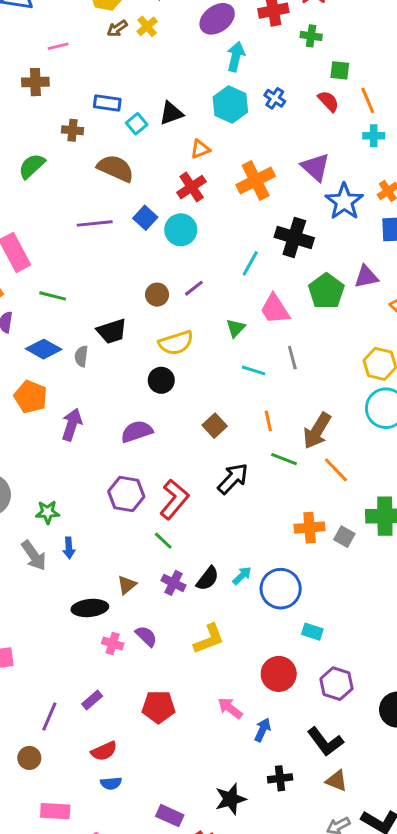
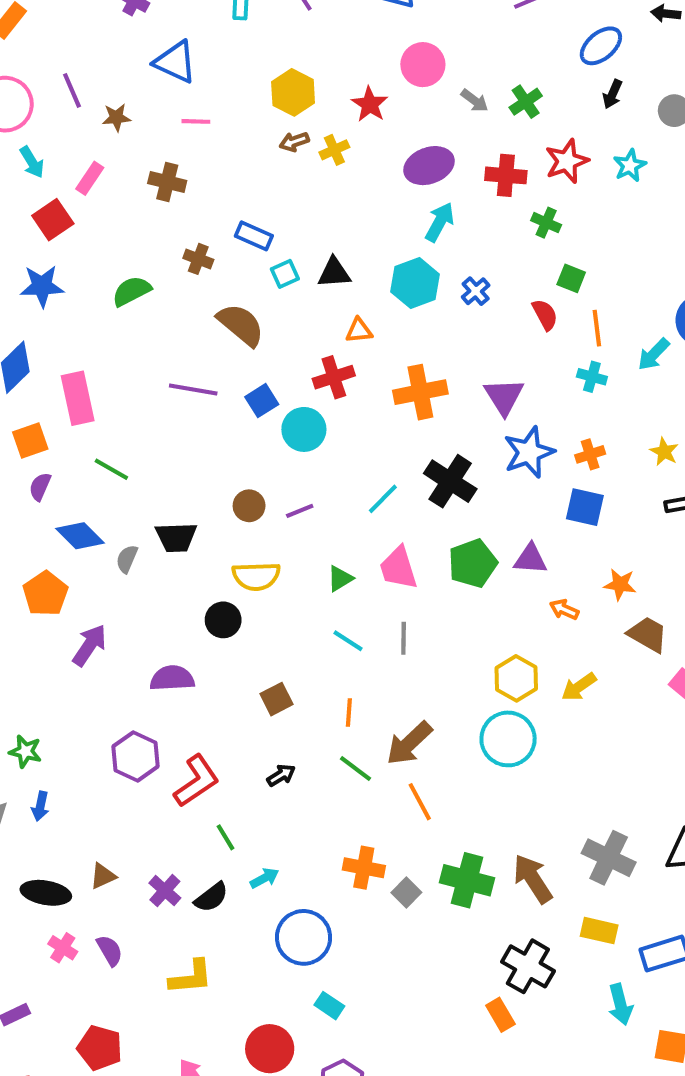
pink line: (58, 46) -> (196, 121), moved
black arrow: (233, 479) -> (281, 775), size x0.6
green line: (163, 541) -> (226, 837), moved
cyan arrow: (242, 576) -> (264, 878), moved

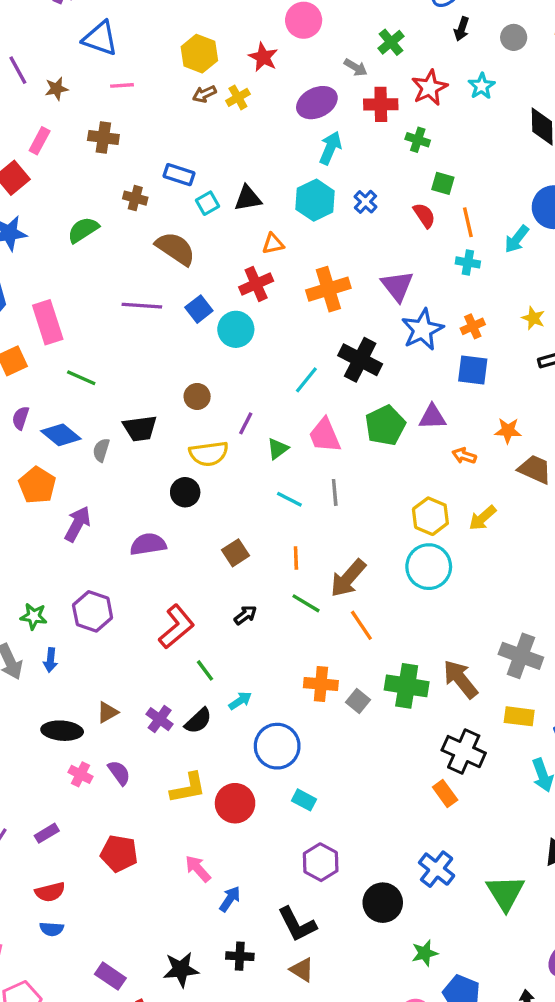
gray arrow: (475, 101) -> (356, 67), moved
purple semicircle: (40, 487) -> (21, 418), moved
purple line: (300, 511) -> (246, 423), moved, turned -35
purple hexagon: (135, 756) -> (93, 611), moved
red circle: (270, 1049) -> (235, 803), moved

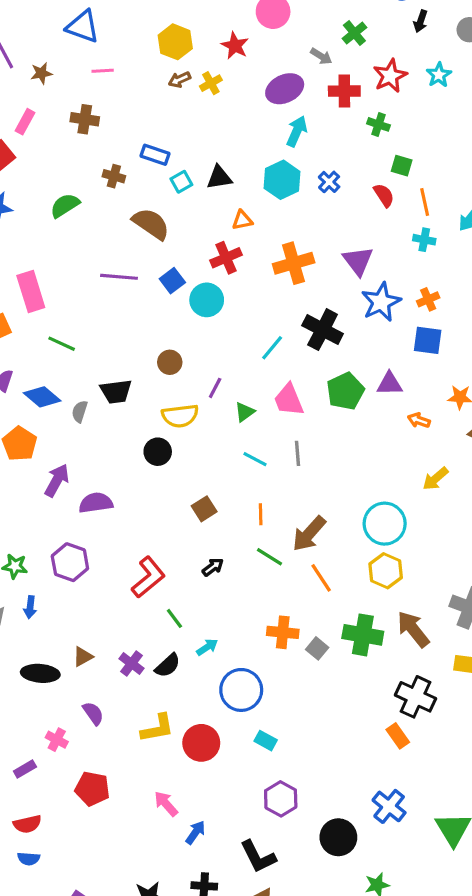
yellow hexagon: (430, 516) -> (386, 571), moved
purple semicircle: (148, 544) -> (96, 503), moved
pink cross: (80, 774) -> (57, 740), moved

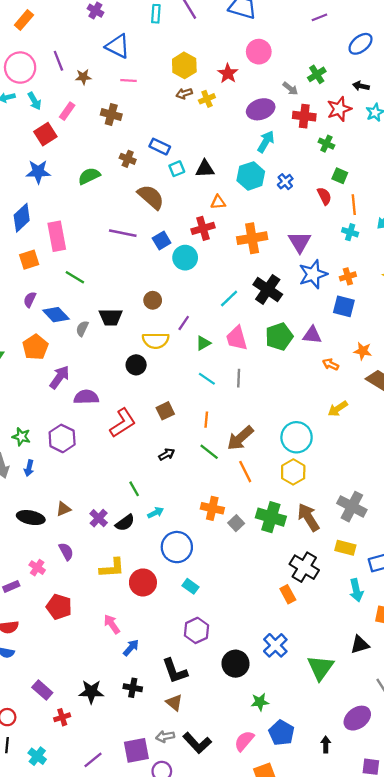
black arrow: (421, 21) -> (361, 86), moved, turned 77
red L-shape: (148, 577) -> (123, 423), moved

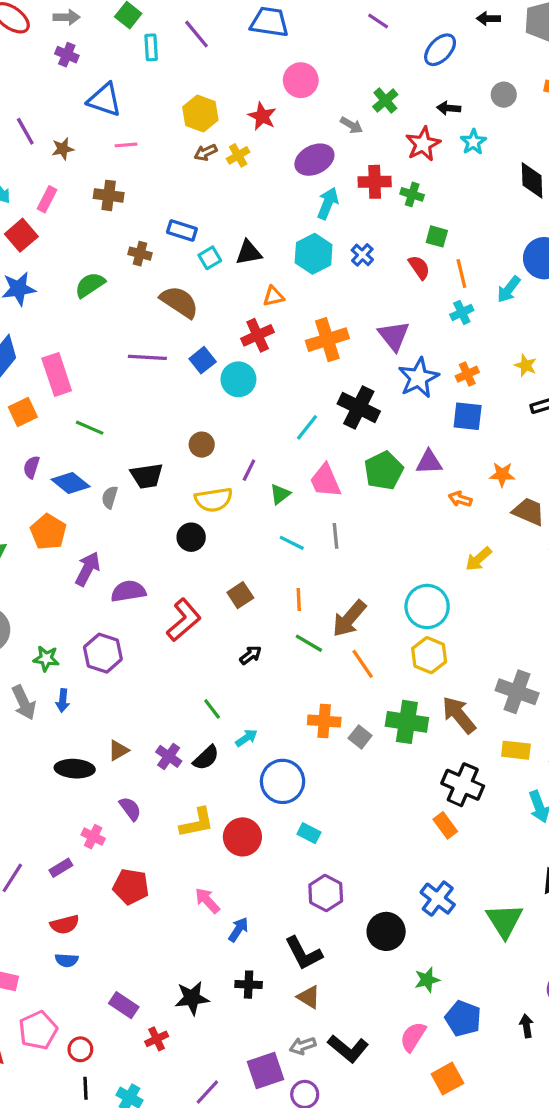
purple line: (319, 17) -> (378, 21), turned 63
red cross: (304, 116) -> (375, 182), moved
cyan cross: (350, 232) -> (462, 312), turned -35

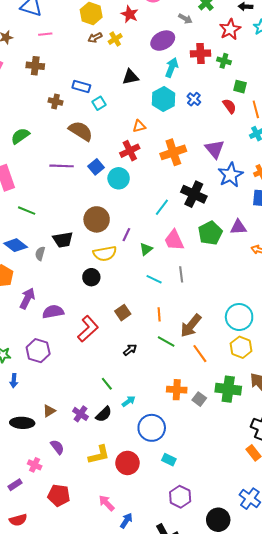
black triangle: (249, 253) -> (131, 77), moved
green semicircle: (90, 285) -> (20, 136), moved
brown circle: (202, 445) -> (97, 219), size x1.6

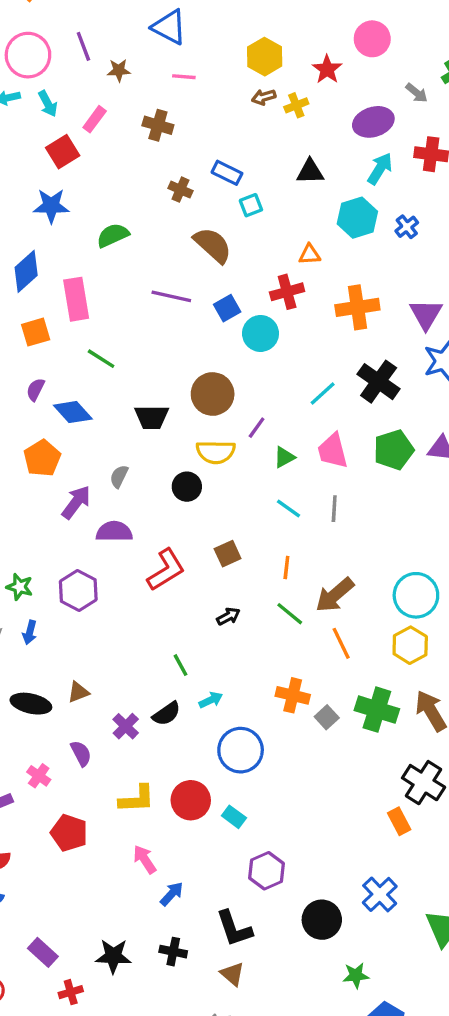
gray semicircle: (40, 254) -> (119, 476), moved
purple cross: (80, 414) -> (126, 726), moved
yellow L-shape: (99, 455) -> (137, 799), moved
cyan rectangle: (169, 460) -> (234, 817), moved

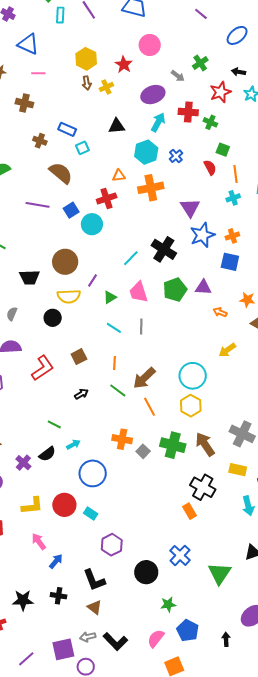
brown arrow: (264, 97) -> (87, 83), turned -80
orange cross: (357, 307) -> (151, 188), moved
green line: (180, 665) -> (54, 424), turned -32

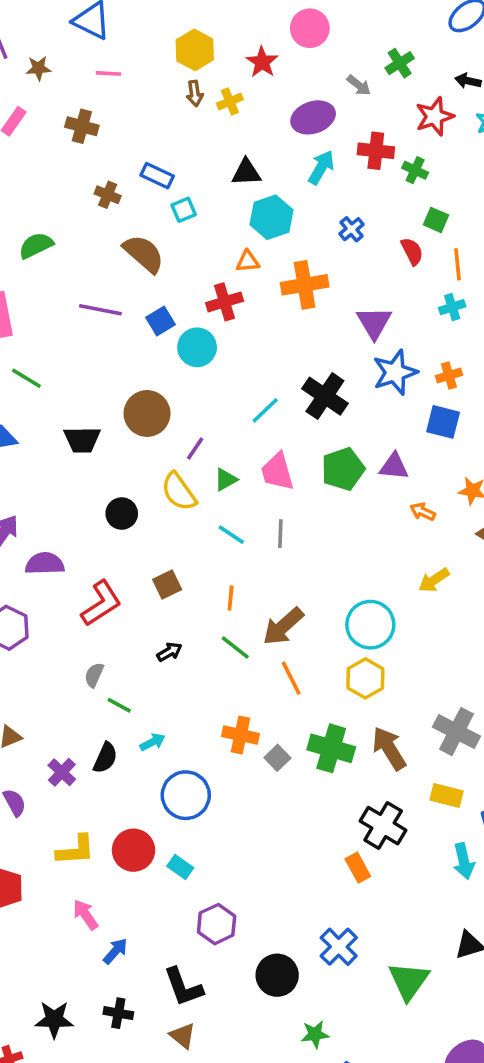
cyan hexagon: (146, 152) -> (271, 217), moved
yellow semicircle: (69, 296) -> (179, 492), moved, turned 55
gray semicircle: (12, 314) -> (94, 675), moved
black semicircle: (47, 454) -> (105, 758), turned -30

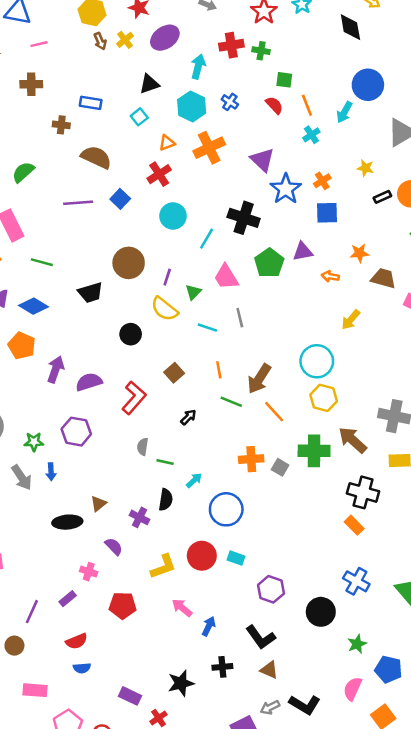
purple ellipse: (313, 117) -> (165, 38), moved
cyan square: (184, 210) -> (139, 117), moved
cyan hexagon: (271, 217) -> (192, 106), moved
cyan circle: (197, 347) -> (173, 216), moved

